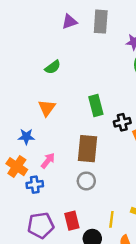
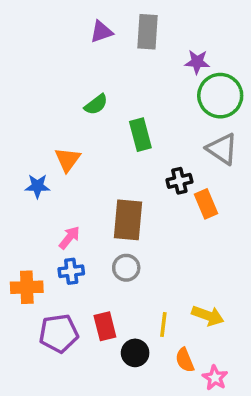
green semicircle: (53, 67) -> (96, 104), moved
green rectangle: (96, 105) -> (140, 135), moved
blue star: (26, 137) -> (37, 186), moved
orange cross: (17, 167) -> (27, 287), moved, turned -36
blue cross: (35, 185) -> (71, 271), moved

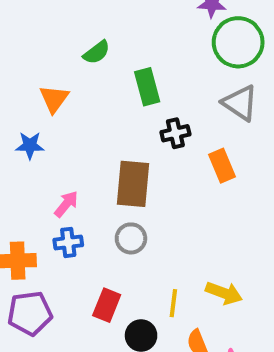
orange triangle: (68, 159) -> (54, 99), moved
black cross: (179, 181) -> (175, 133), moved
red rectangle: (105, 326) -> (107, 305), turned 36
purple pentagon: (59, 333) -> (30, 313), moved

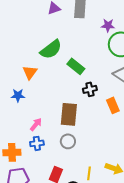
green semicircle: (97, 52) -> (51, 49), size x1.6
green rectangle: (147, 87) -> (76, 66), turned -36

